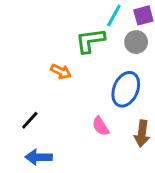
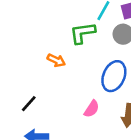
pink semicircle: (101, 126) -> (92, 109), turned -114

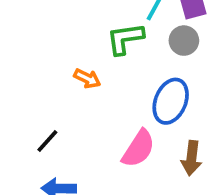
pink semicircle: (92, 109) -> (138, 149), size x1.5

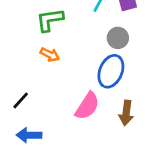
green L-shape: (125, 39) -> (50, 20), moved
gray circle: (184, 41) -> (118, 38), moved

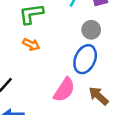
brown arrow: (126, 113) -> (99, 96), turned 125

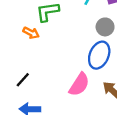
orange arrow: (31, 44) -> (31, 33), moved

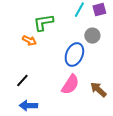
blue ellipse: (99, 55) -> (74, 55), moved

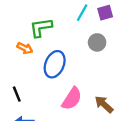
blue ellipse: (74, 55) -> (55, 64), moved
black line: (22, 81) -> (17, 94), turned -64

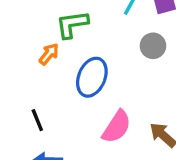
orange arrow: (25, 48) -> (49, 54), turned -77

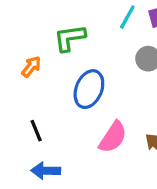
orange arrow: (49, 54) -> (31, 67), moved

